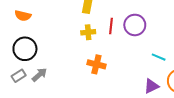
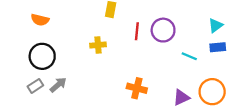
yellow cross: (88, 32) -> (98, 45), moved
cyan line: (159, 57) -> (189, 56), moved
orange cross: (96, 64) -> (137, 88), moved

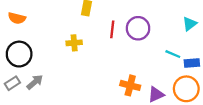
blue rectangle: (218, 47) -> (192, 63), moved
cyan line: (189, 56) -> (173, 54), moved
orange cross: (137, 88) -> (130, 85), moved

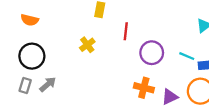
purple circle: (138, 28) -> (152, 53), moved
yellow cross: (74, 43) -> (87, 45), turned -32
gray rectangle: (12, 83) -> (25, 86), turned -40

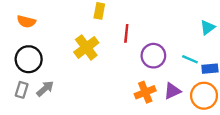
yellow cross: (87, 45) -> (86, 47), size x1.5
orange cross: (144, 88) -> (145, 92), turned -36
purple triangle: (170, 97) -> (172, 91), moved

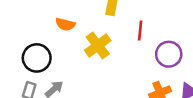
orange semicircle: (26, 22) -> (65, 24), moved

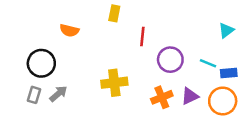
yellow cross: (98, 45) -> (114, 83), moved, turned 30

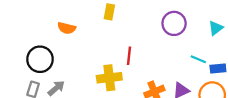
red line: (142, 37) -> (129, 56), moved
purple circle: (170, 60) -> (174, 23), moved

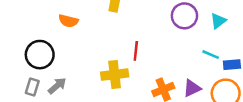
cyan triangle: (216, 28) -> (218, 21), moved

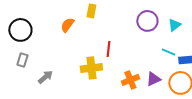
orange semicircle: (68, 21) -> (67, 25), moved, turned 112
black circle: (40, 55) -> (20, 30), moved
gray rectangle: (32, 87) -> (22, 60), moved

